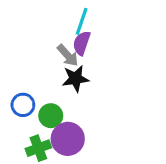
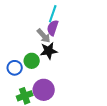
green circle: (51, 116) -> (32, 61), moved

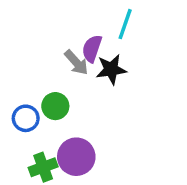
cyan line: (53, 14) -> (125, 24), moved
black star: (49, 51) -> (111, 69), moved

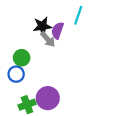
black star: (111, 69) -> (42, 26), moved
green circle: (55, 106) -> (22, 58), moved

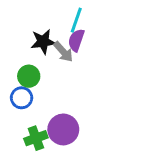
cyan line: (78, 15) -> (76, 20), moved
black star: (42, 26) -> (43, 42), moved

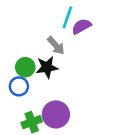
purple semicircle: (76, 40) -> (81, 26), moved, turned 42
black star: (43, 42) -> (47, 67), moved

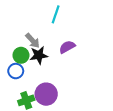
purple semicircle: (81, 26) -> (67, 47), moved
gray arrow: (56, 46) -> (33, 41), moved

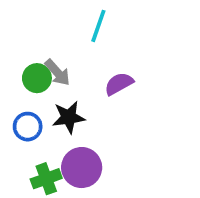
green circle: (21, 55) -> (37, 78), moved
black star: (39, 55) -> (69, 117), moved

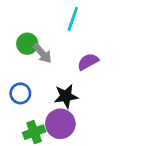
green circle: (37, 78) -> (27, 44), moved
black star: (69, 117) -> (66, 96), moved

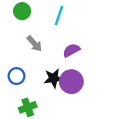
green circle: (27, 44) -> (22, 11), moved
purple circle: (60, 124) -> (71, 82), moved

